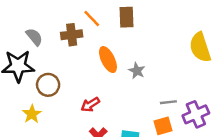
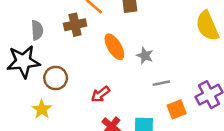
gray semicircle: (34, 37) -> (37, 30), turned 42
gray line: (168, 102) -> (161, 83), moved

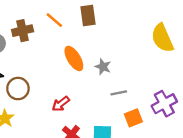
brown cross: (75, 25) -> (23, 31), moved

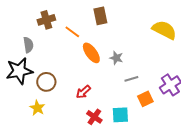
orange line: (54, 20) -> (72, 32), moved
brown cross: (23, 31) -> (46, 20), moved
yellow semicircle: (162, 38) -> (164, 30), turned 145

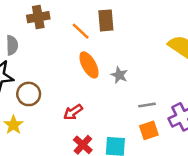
orange line: (72, 32) -> (81, 31), moved
gray line: (131, 79) -> (147, 105), moved

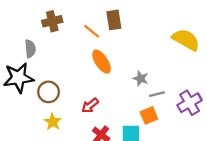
gray star: (119, 75) -> (141, 78), moved
yellow star: (13, 125) -> (53, 122), moved
orange square: (149, 130) -> (149, 115), moved

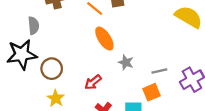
gray star: (141, 78) -> (126, 62), moved

